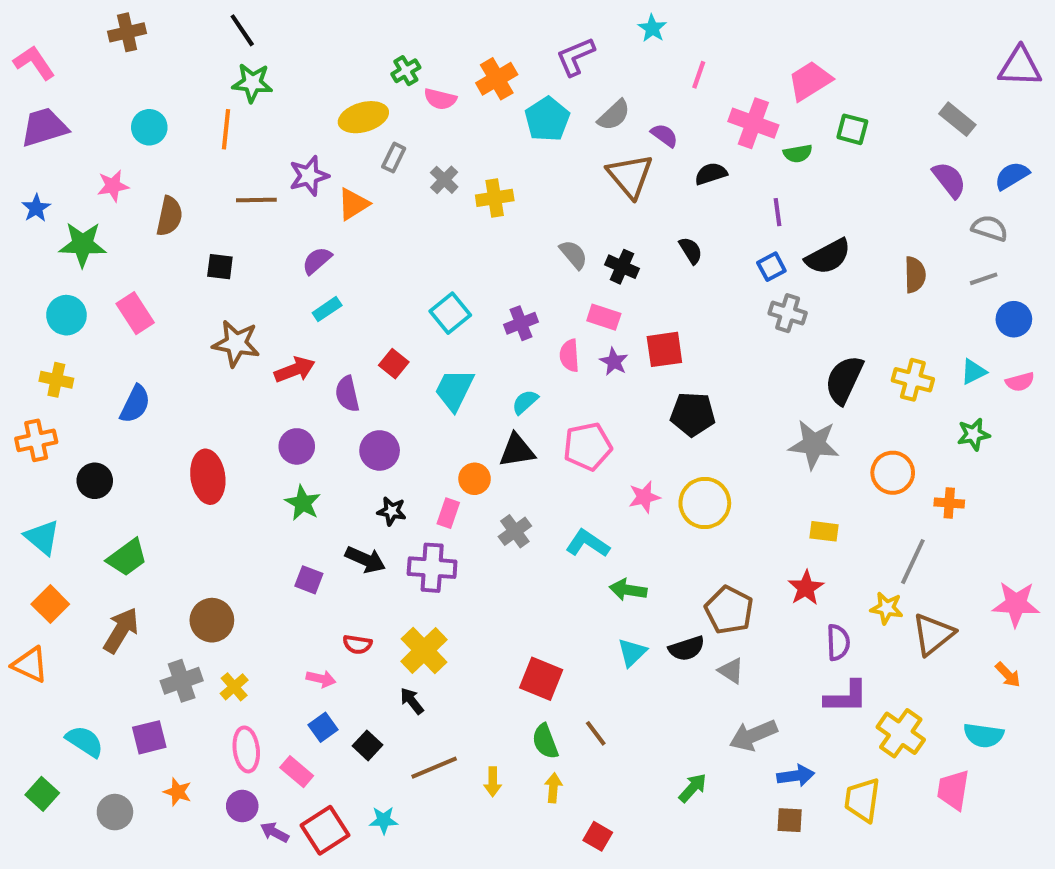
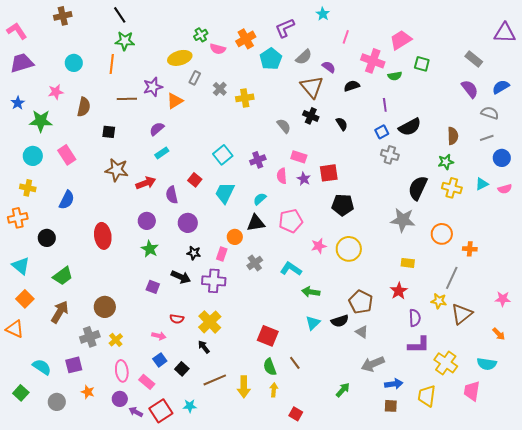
black cross: (622, 267) -> (311, 116), moved
green star: (973, 434) -> (446, 162), moved
pink star: (1016, 604) -> (503, 299), size x0.7
yellow arrow: (493, 782) -> (244, 387), size x1.5

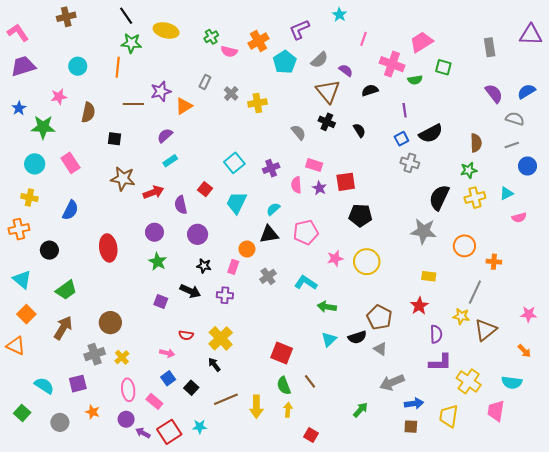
yellow ellipse: (180, 58) -> (166, 30), moved, turned 30
gray rectangle: (474, 59) -> (490, 47), moved, turned 42
yellow cross: (452, 188) -> (475, 198), turned -30
pink semicircle: (505, 189) -> (519, 217), moved
purple cross: (214, 281) -> (225, 295), size x0.7

